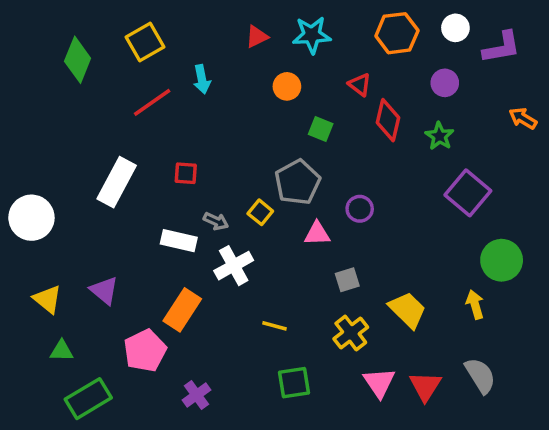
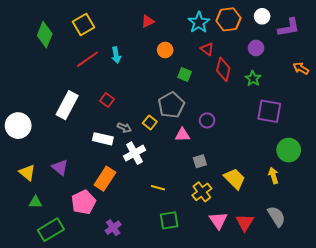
cyan star: (312, 35) -> (199, 22), moved, turned -30
cyan arrow: (202, 79) -> (116, 55), moved
red square: (186, 173) -> (107, 100), turned 32
purple square: (468, 193) -> (269, 111), turned -30

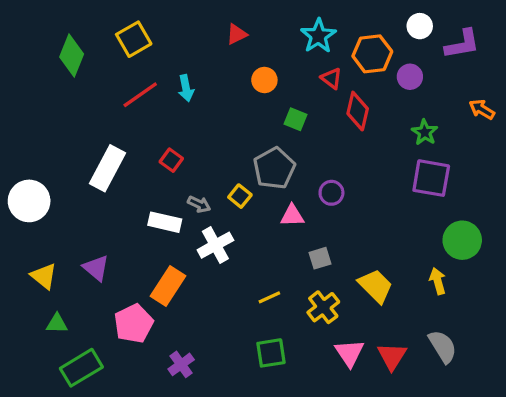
orange hexagon: (228, 19) -> (372, 54), moved
green star: (253, 79) -> (425, 132), moved
yellow line: (158, 188) -> (269, 297), moved, turned -40

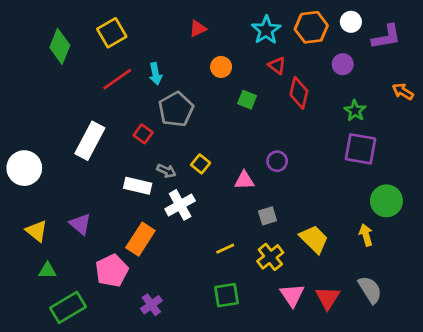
orange hexagon: (372, 54) -> (311, 27), moved
gray pentagon: (274, 168) -> (176, 109), moved

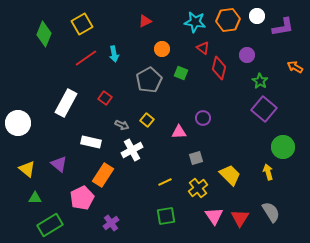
cyan star: (266, 30) -> (195, 22), turned -30
purple circle: (343, 64) -> (247, 55), moved
gray pentagon: (176, 109) -> (149, 80), moved
purple square: (360, 149) -> (264, 109), turned 30
white rectangle: (138, 186) -> (91, 142), moved

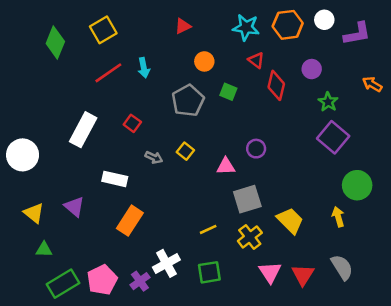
white cross: (132, 150) -> (166, 263), moved
gray square: (196, 158) -> (247, 199), size x1.6
pink pentagon: (82, 198) -> (102, 280), moved

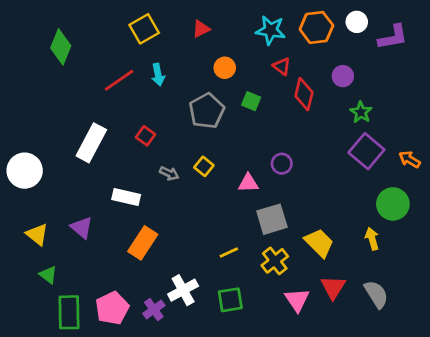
yellow square: (103, 30) -> (144, 29), moved
orange arrow: (372, 84) -> (410, 159), moved
green triangle: (44, 250) -> (48, 275), turned 36
red triangle: (303, 275) -> (333, 287), moved
green rectangle: (63, 284) -> (69, 312), turned -60

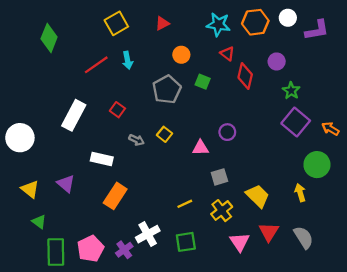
gray square: (272, 219) -> (219, 177), size x0.7

